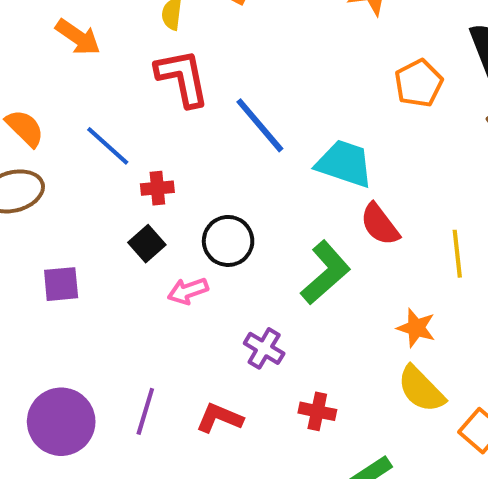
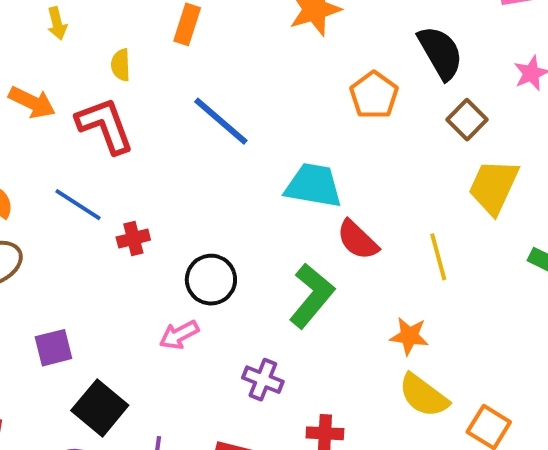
red L-shape: (182, 78) -> (105, 126), moved
blue line: (260, 125) -> (221, 121), moved
black square: (147, 244) -> (100, 408), moved, size x1.5

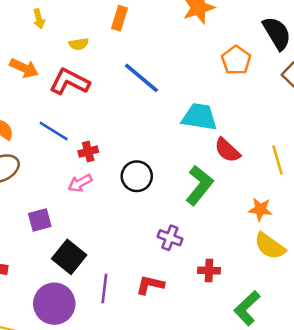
yellow semicircle: (121, 65) -> (79, 44), turned -96
red L-shape: (105, 126) -> (70, 82), turned -42
pink arrow: (179, 335) -> (80, 183), moved

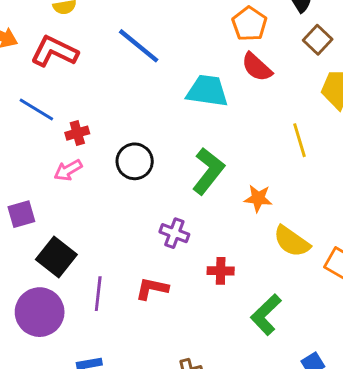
red semicircle: (227, 150) -> (257, 67), moved
orange star: (260, 209) -> (258, 198), moved

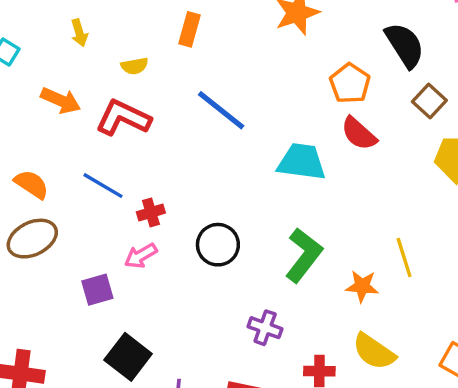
yellow line: (300, 140) -> (404, 258), moved
purple square: (21, 214) -> (97, 290), moved
yellow semicircle: (292, 241) -> (374, 352), moved

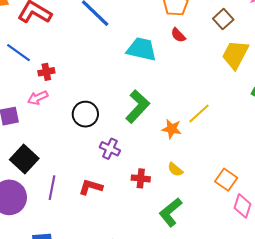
red semicircle: (359, 134) -> (178, 35), size x0.7
black circle: (218, 245) -> (85, 114), moved
yellow line: (404, 258) -> (199, 114), turned 60
yellow semicircle: (374, 352) -> (175, 170), size x0.6

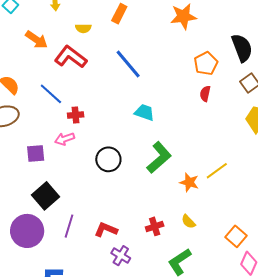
red semicircle: (178, 35) -> (205, 94), turned 49
cyan trapezoid: (142, 49) -> (144, 112), moved, size x0.7
purple cross: (110, 149) -> (121, 256), moved
red cross: (141, 178) -> (155, 226), turned -30

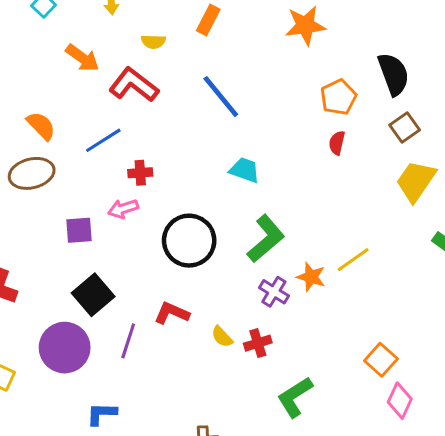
blue line: (51, 94) -> (103, 140), turned -75
black circle: (108, 159) -> (189, 241), size x1.4
yellow semicircle: (188, 222) -> (222, 337), moved
red L-shape: (106, 230) -> (172, 313), moved
purple cross: (121, 256) -> (274, 292), moved

